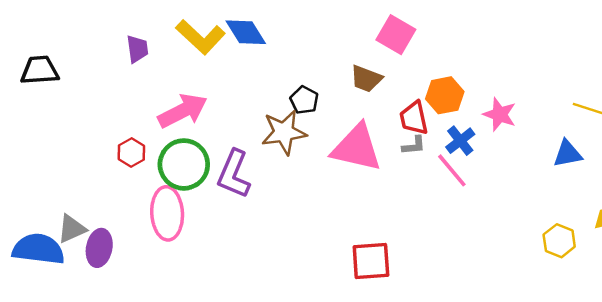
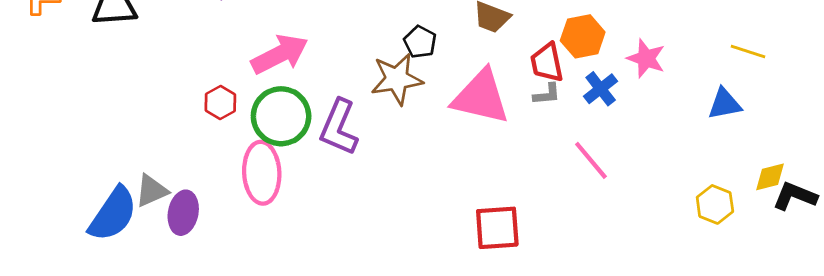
pink line: (452, 170) -> (591, 160), moved
blue semicircle: (38, 249) -> (113, 214), turned 117

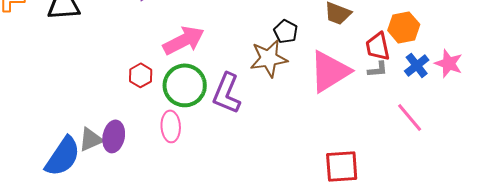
pink star: (646, 58) -> (449, 63), moved
pink triangle: (481, 97) -> (330, 71), turned -45
pink ellipse: (262, 173) -> (171, 126), size x0.7
purple ellipse: (183, 213) -> (114, 136), moved

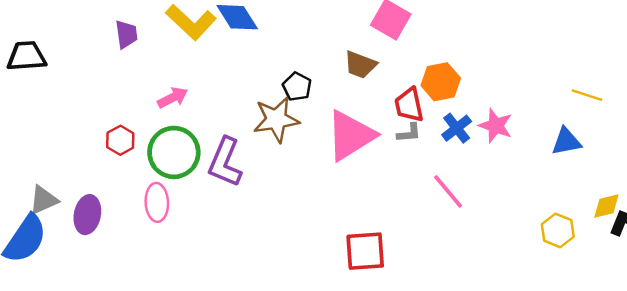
pink arrow: (184, 40) -> (173, 98), size x0.6
gray triangle: (91, 139) -> (44, 200), moved

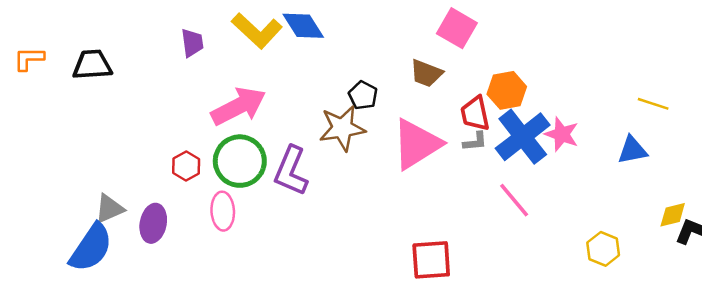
pink arrow: (173, 98) -> (239, 106), size x1.8
blue cross: (457, 128) -> (523, 137), size x1.8
red hexagon: (120, 140) -> (186, 166), moved
yellow hexagon: (558, 230) -> (603, 249), moved

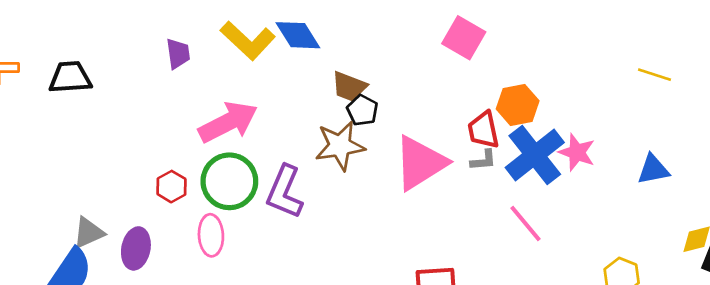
brown trapezoid: (426, 73) -> (349, 87), moved
yellow line: (653, 104) -> (655, 75), moved

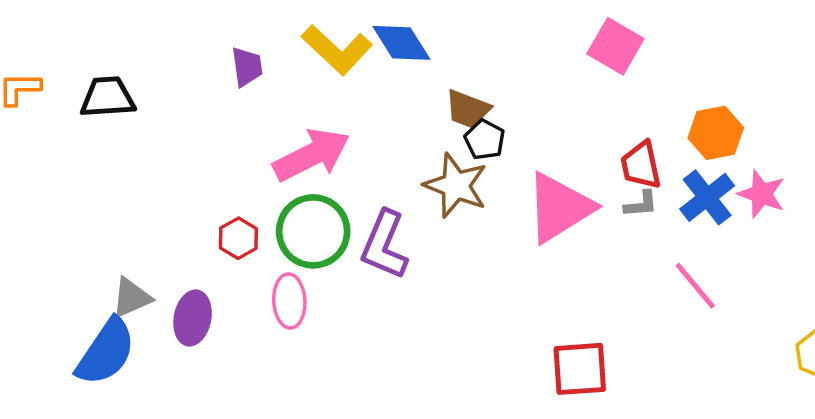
orange hexagon: (518, 105) -> (716, 133), moved
brown star: (340, 146) -> (456, 186), turned 30
blue cross: (535, 155) -> (707, 197), size x0.7

